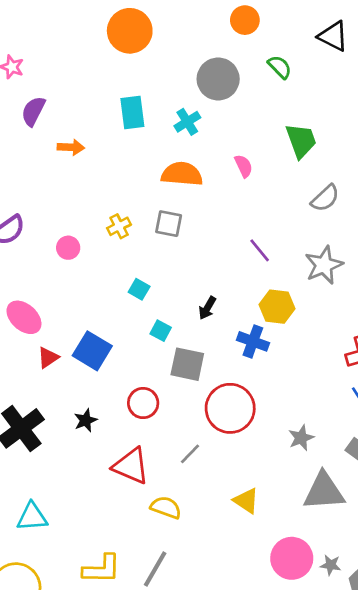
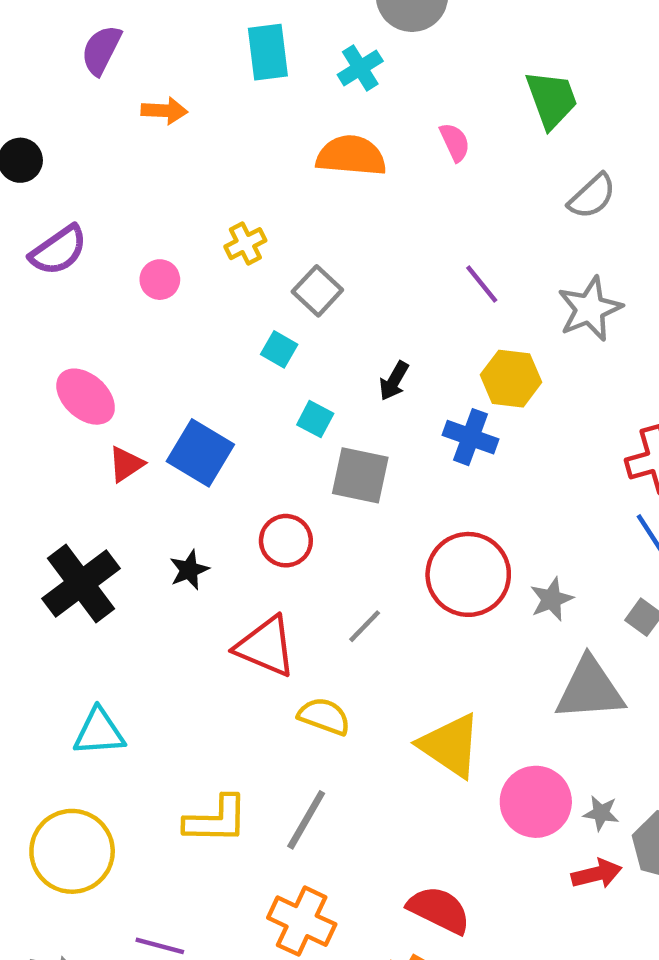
gray square: (169, 224) -> (317, 291), moved, turned 32
red circle: (230, 408) -> (468, 574), moved
yellow triangle: (246, 501) -> (450, 746), moved, size x1.5

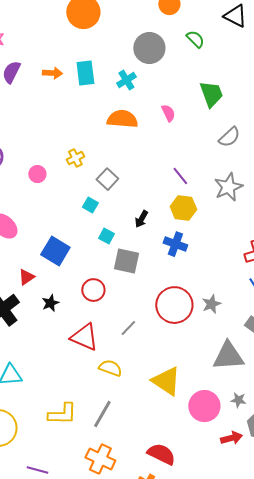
orange arrow: (164, 111) -> (52, 73), moved
yellow hexagon: (511, 379) -> (183, 208), moved
red triangle: (126, 464) -> (26, 277), moved
gray star: (552, 599) -> (211, 304), moved
gray star: (601, 813) -> (238, 400), moved

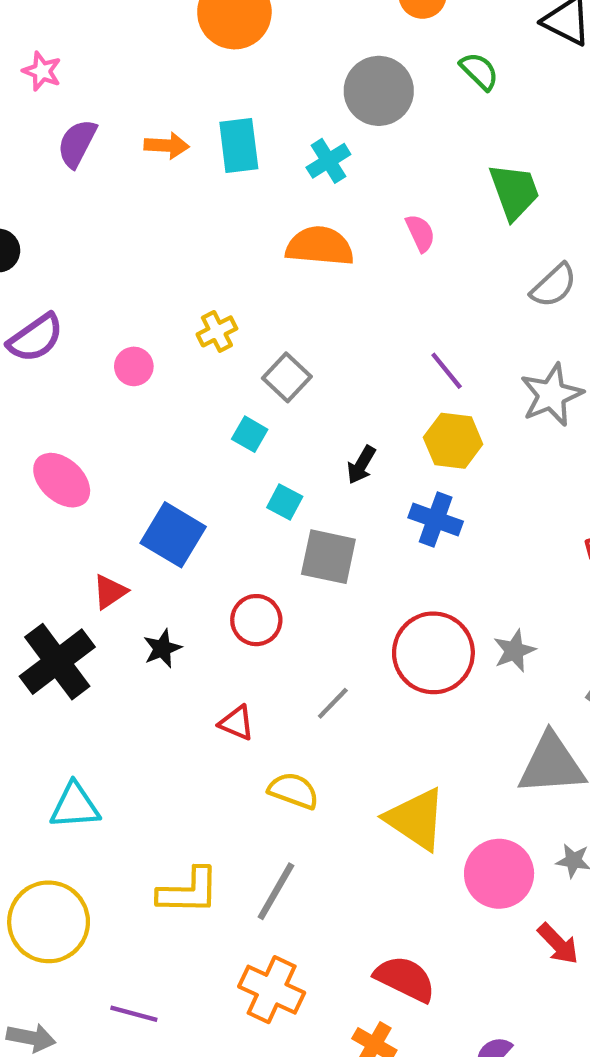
red triangle: (84, 337) -> (237, 723), size x0.6
red arrow: (231, 438) -> (558, 944), turned 60

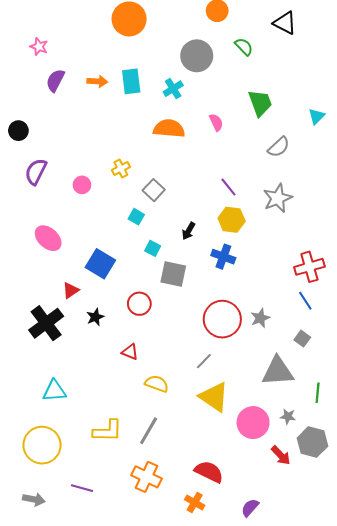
purple semicircle: (35, 338) -> (36, 172), turned 152
gray line: (333, 703) -> (204, 361), moved

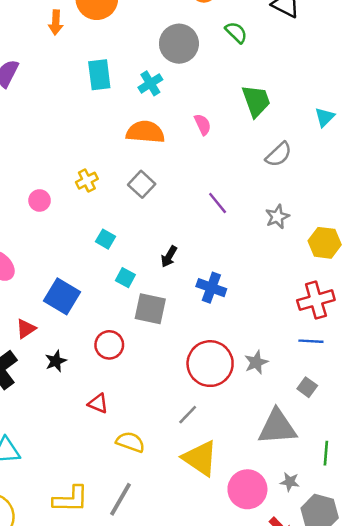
orange arrow: (97, 81) -> (56, 22), moved, turned 90
gray square: (154, 190) -> (142, 184), moved
gray star: (278, 198) -> (277, 217), size x0.7
yellow hexagon: (232, 220) -> (325, 243), moved
blue line: (305, 301) -> (311, 341), turned -54

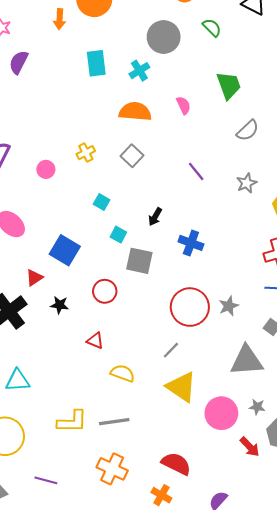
black star: (56, 361) -> (60, 305), turned 30
gray line: (120, 499) -> (114, 422), turned 52

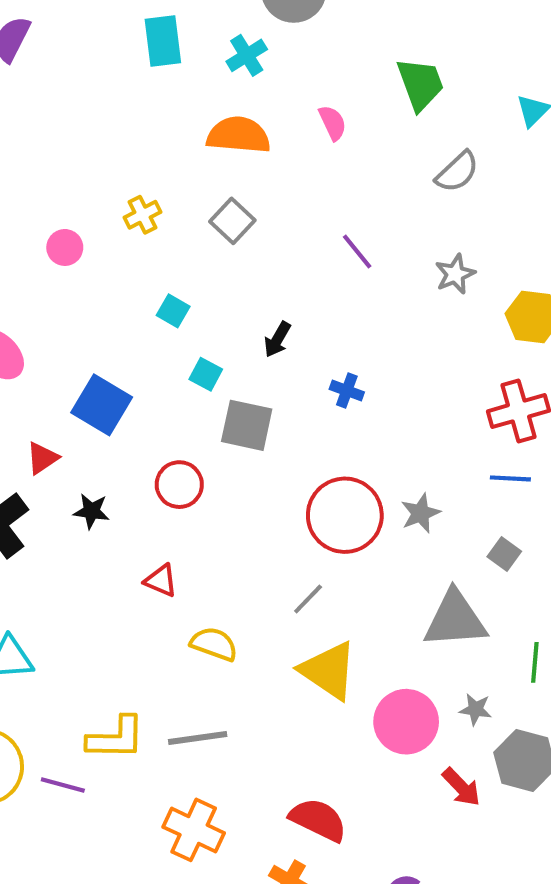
blue cross: (191, 243) -> (347, 391), size x0.7
purple line: (46, 480) -> (63, 785), moved

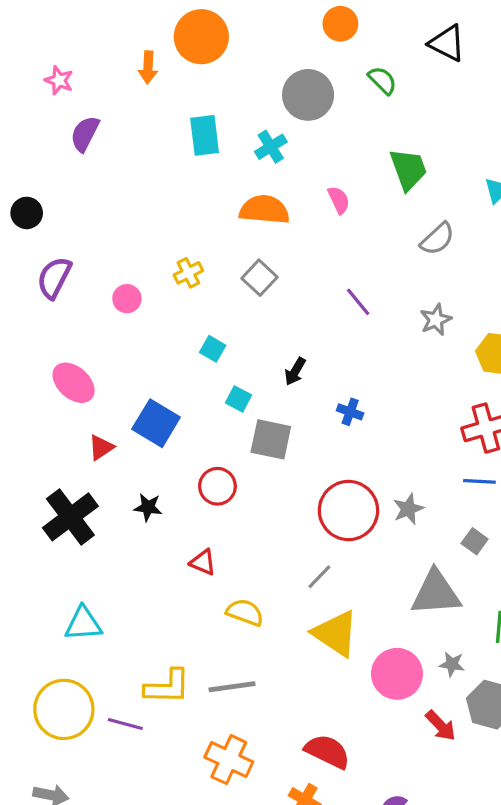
red triangle: (42, 458) -> (101, 447), moved

